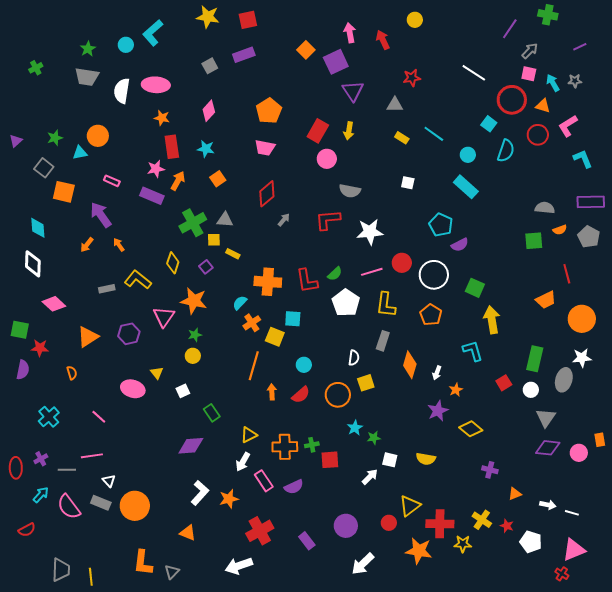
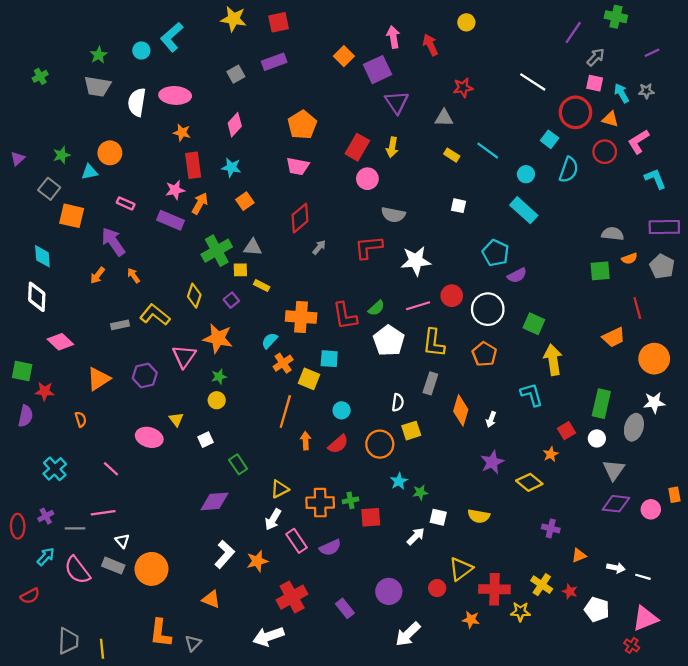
orange star: (456, 390) -> (551, 454), moved
orange star: (419, 551) -> (471, 620), size x0.6

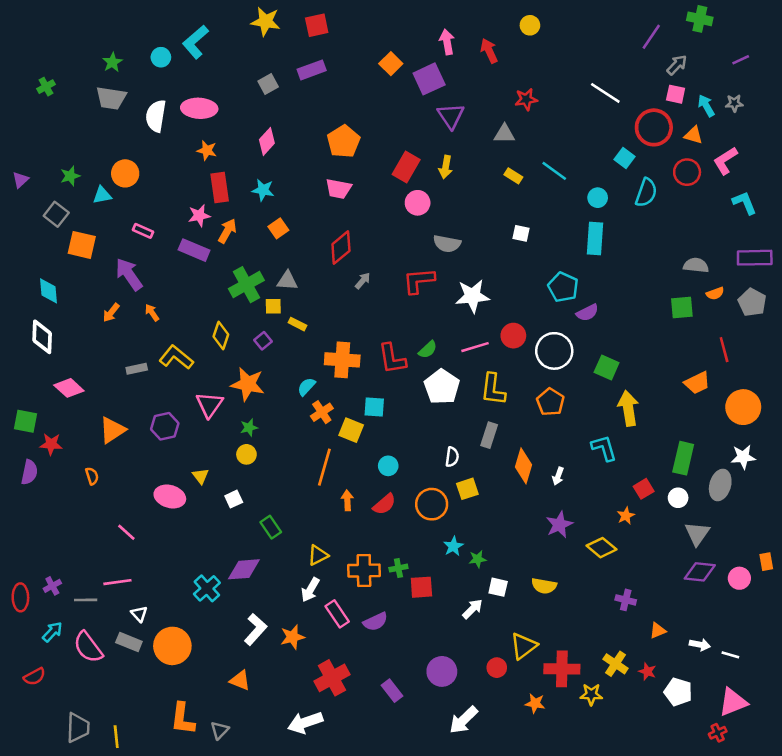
cyan rectangle: (524, 210) -> (595, 239), turned 52
cyan cross: (55, 469) -> (207, 588), moved
red cross: (632, 645) -> (718, 733), turned 32

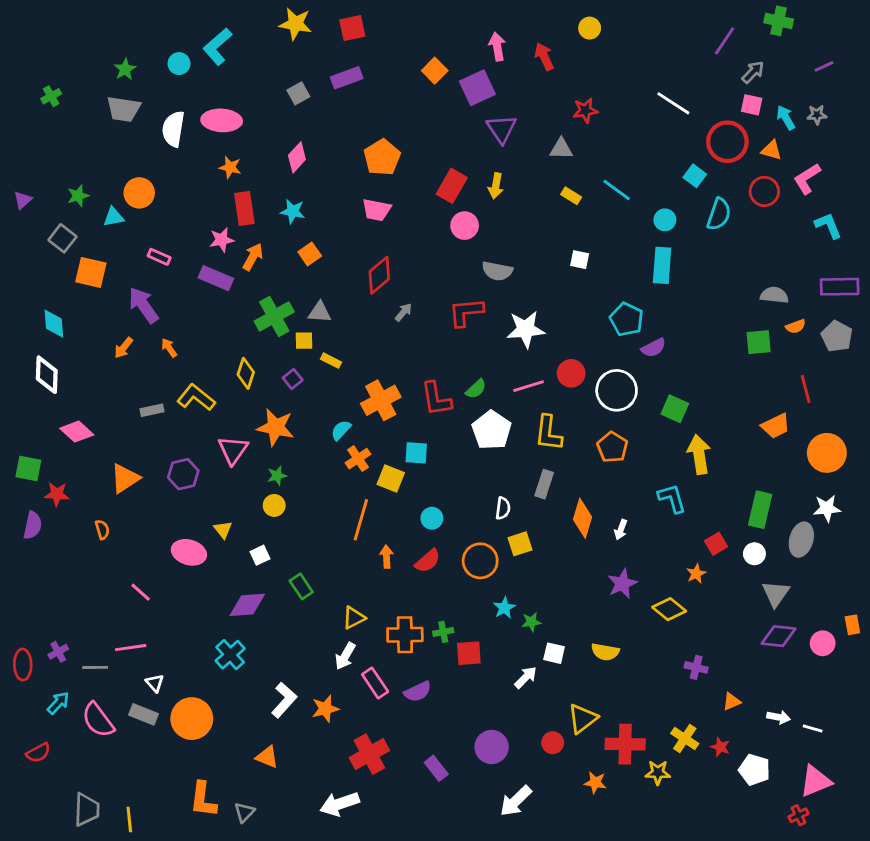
orange cross: (342, 360) -> (381, 400), turned -32
purple diamond: (244, 569) -> (247, 605), moved

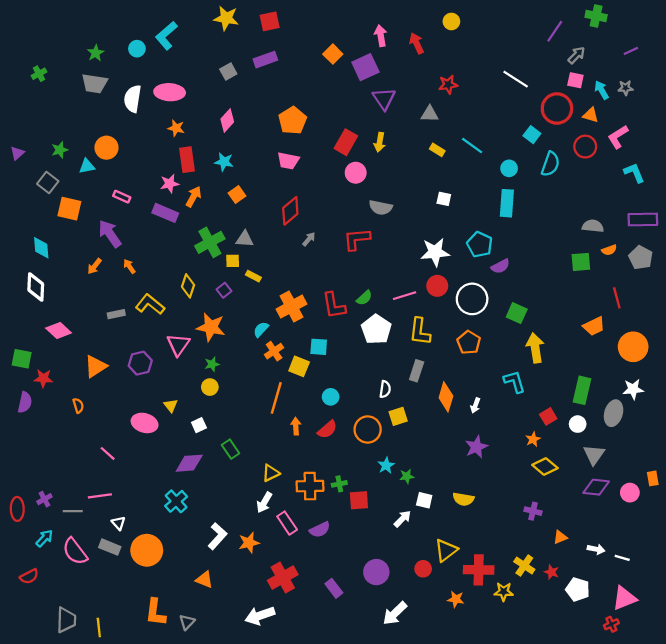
white star: (526, 329) -> (435, 252), moved
yellow diamond: (669, 609) -> (545, 466), moved

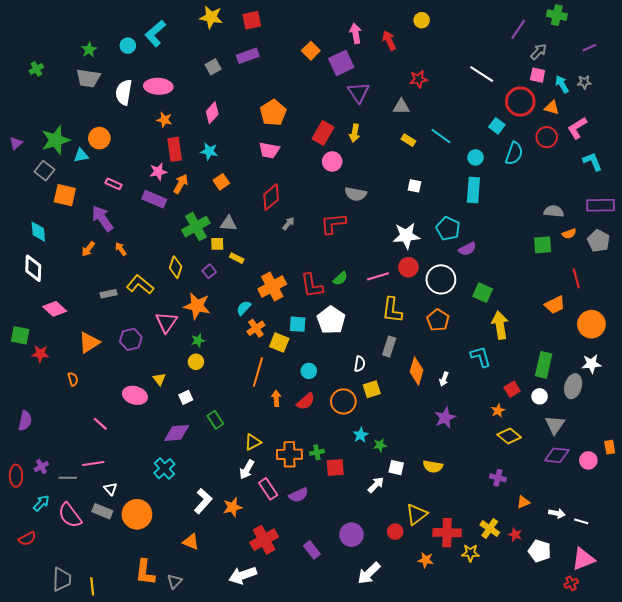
green star: (60, 150) -> (56, 140), size x1.8
white pentagon: (376, 329) -> (331, 320), moved
purple semicircle: (25, 402) -> (25, 421), moved

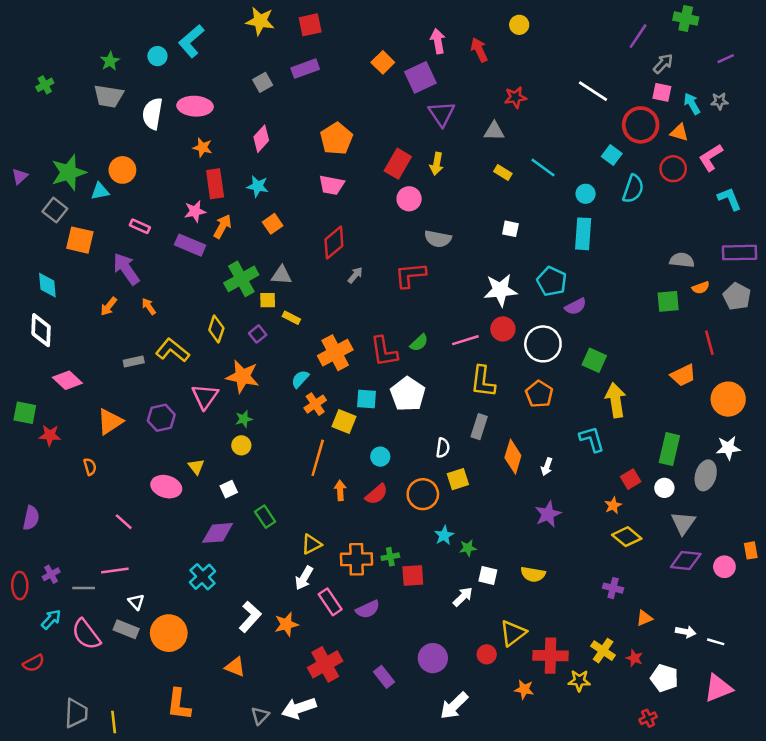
gray triangle: (175, 581) -> (260, 716), moved
red cross: (571, 583) -> (648, 718), moved

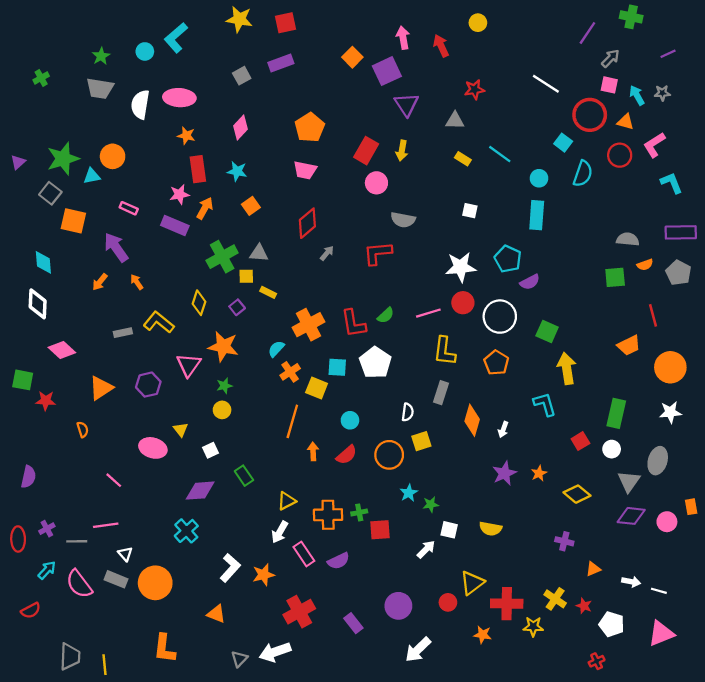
gray ellipse: (706, 475) -> (658, 461), moved
orange star: (613, 505) -> (539, 473), moved

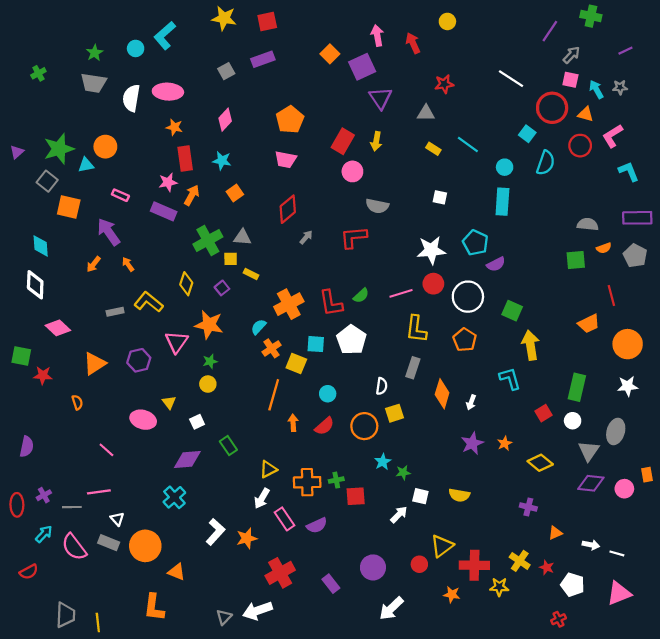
orange triangle: (216, 614) -> (177, 572), moved

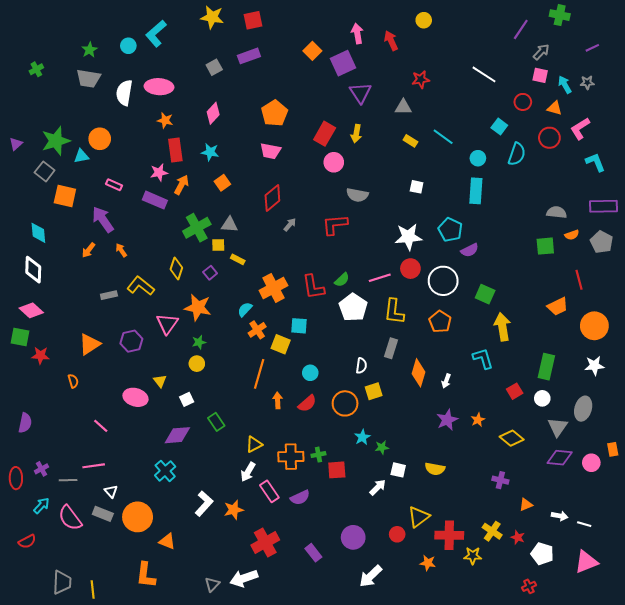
red circle: (552, 108) -> (523, 102), size x0.6
pink diamond: (58, 328) -> (31, 310), moved
white pentagon: (351, 340) -> (353, 307), moved

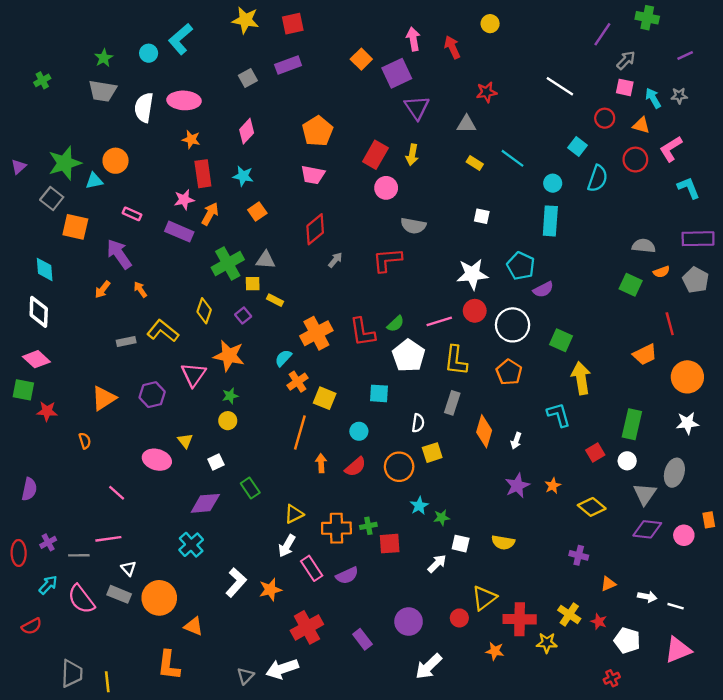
green square: (545, 246) -> (631, 285), turned 30
cyan square: (299, 326) -> (379, 393), moved

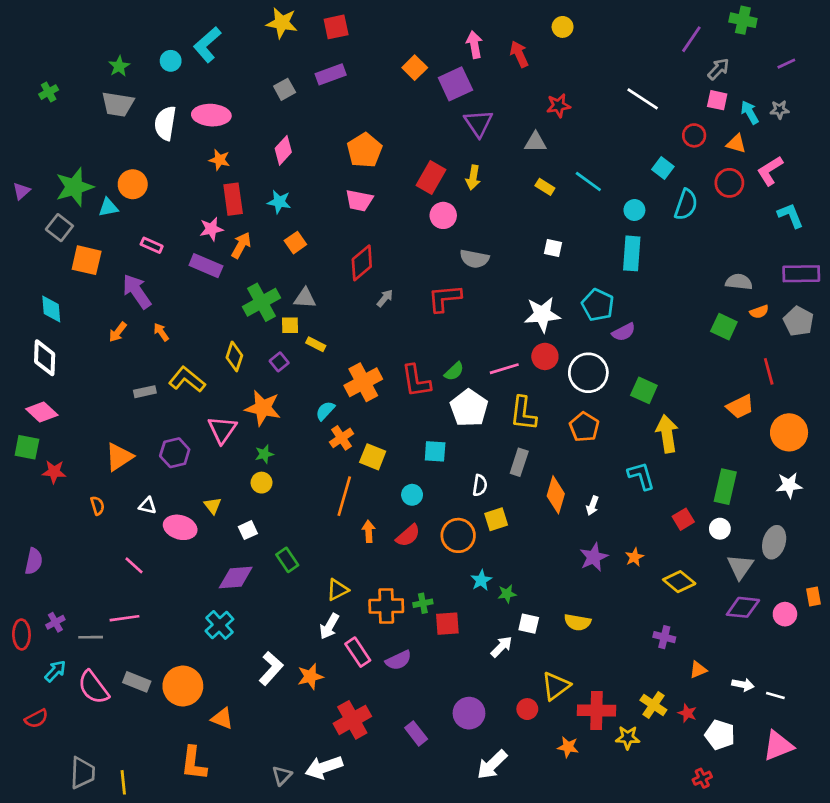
white triangle: (129, 568) -> (148, 506), moved, turned -35

